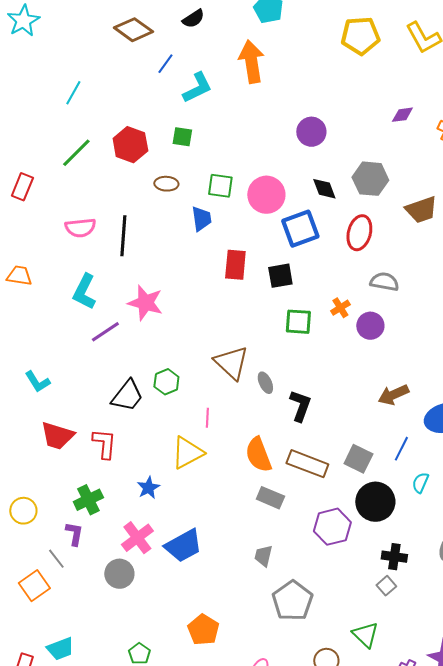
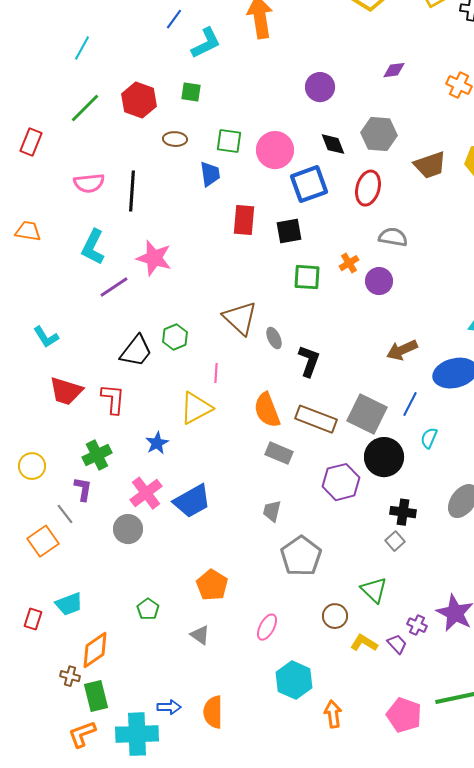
purple diamond: (402, 115) -> (394, 70), moved
gray square: (358, 459) -> (367, 414), size x1.4

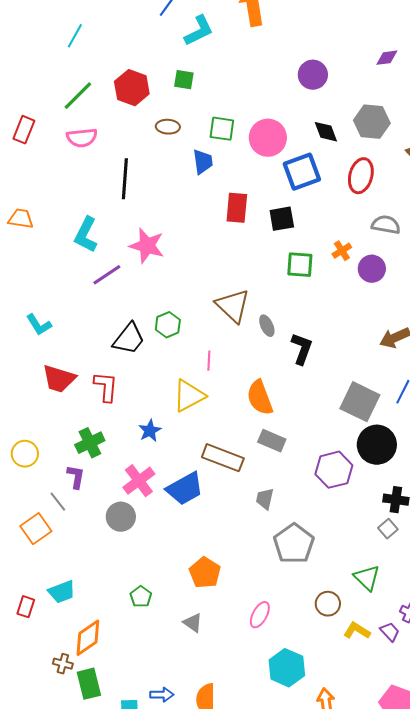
pink semicircle: (89, 183) -> (82, 138), moved
brown rectangle: (316, 419) -> (223, 458), moved

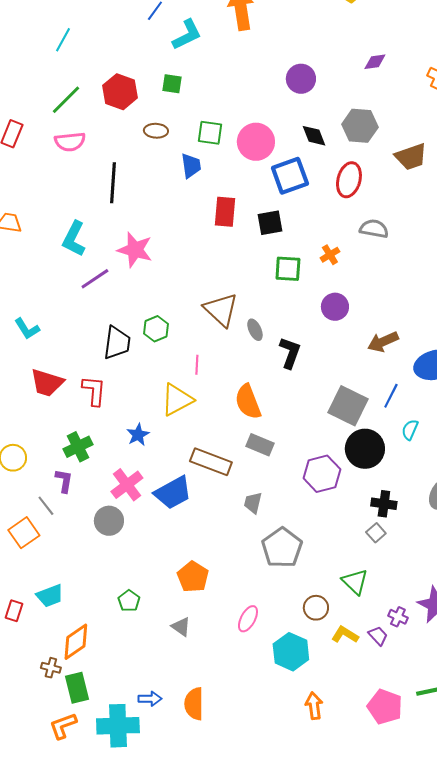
purple circle: (372, 269) -> (335, 307), moved
black trapezoid: (129, 339) -> (117, 343), turned -30
cyan hexagon: (287, 668) -> (291, 652), moved

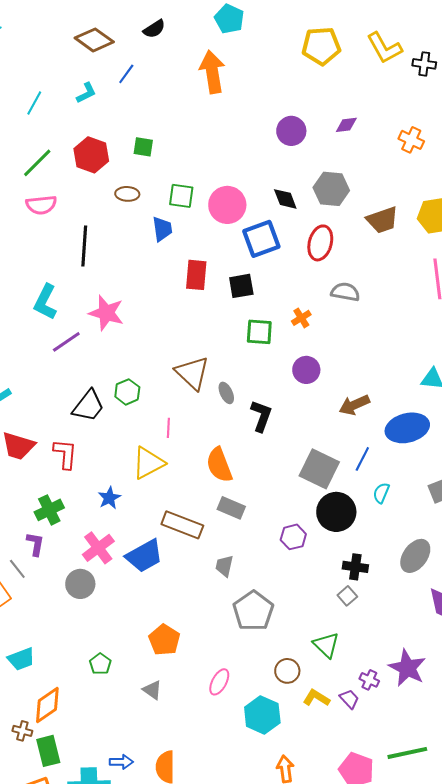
cyan L-shape: (187, 35) -> (86, 93), moved, size x0.7
purple circle: (301, 79) -> (291, 131), moved
black trapezoid: (117, 343) -> (88, 406), turned 30
purple hexagon: (322, 474) -> (293, 537), size x0.7

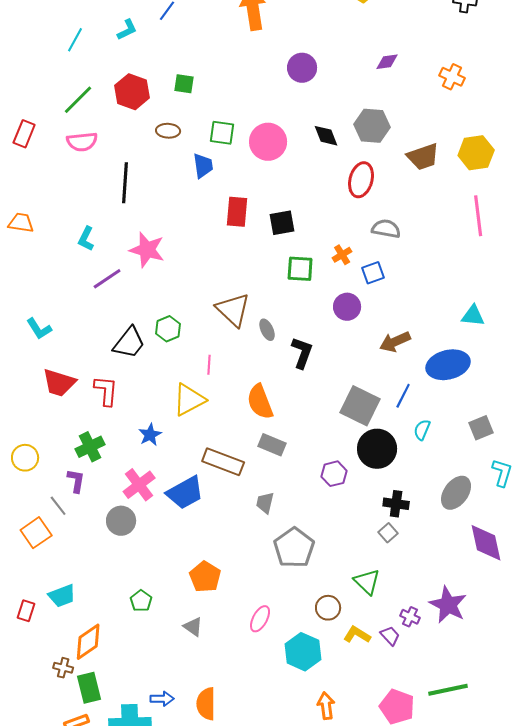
purple circle: (291, 131) -> (302, 68), moved
blue square: (261, 239) -> (373, 273), moved, size x0.6
cyan L-shape: (45, 302) -> (86, 239), size x0.7

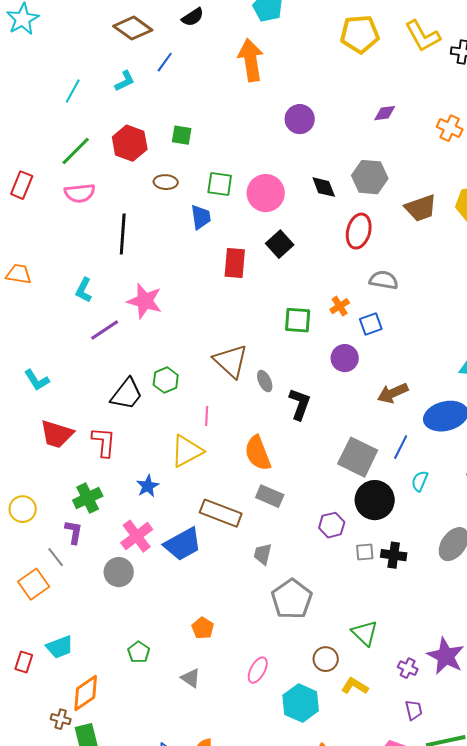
black square: (282, 223) -> (280, 244), moved, turned -32
gray square: (388, 533) -> (365, 552), moved, turned 36
orange pentagon: (205, 577) -> (203, 628), size x0.7
purple trapezoid: (390, 636) -> (414, 710), moved, turned 30

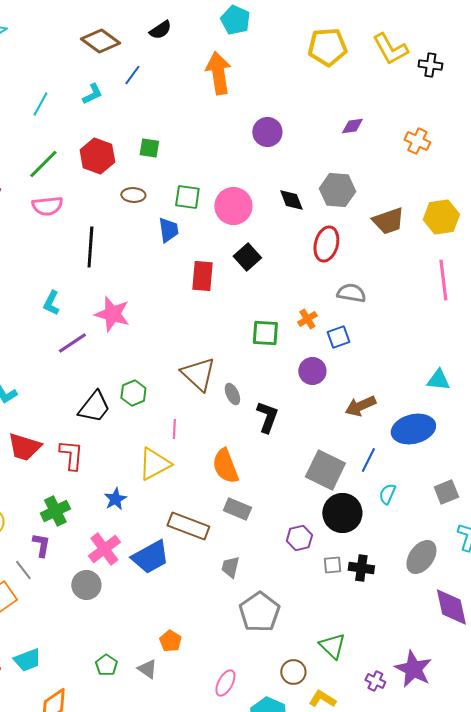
gray triangle: (191, 678) -> (147, 669), moved

